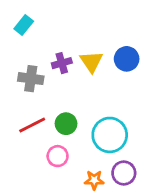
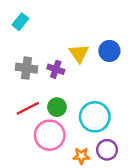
purple cross: (62, 63) -> (56, 69), moved, turned 35
pink circle: (58, 156) -> (50, 135), size x1.6

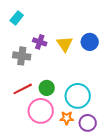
purple cross: (56, 69) -> (40, 42), moved
orange star: (81, 156) -> (67, 118), moved

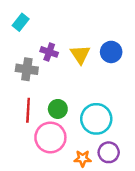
red line: (23, 89) -> (28, 110), turned -60
orange star: (67, 118) -> (83, 159), moved

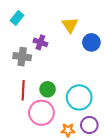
yellow triangle: (80, 54) -> (70, 25), moved

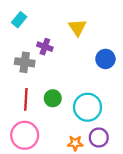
blue circle: (91, 42) -> (105, 59), moved
pink circle: (41, 113) -> (25, 135), moved

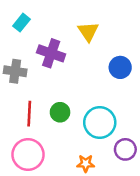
purple cross: (45, 47) -> (51, 53), size x1.5
gray cross: (25, 62) -> (15, 71), moved
purple circle: (99, 138) -> (125, 149), moved

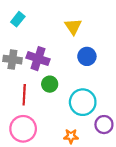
purple cross: (51, 53) -> (38, 59), moved
blue circle: (120, 67) -> (87, 56), moved
green circle: (60, 112) -> (50, 84), moved

